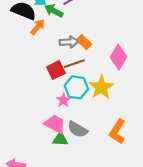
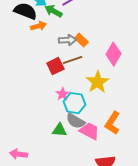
orange arrow: (38, 27) -> (38, 26), turned 35
cyan hexagon: (76, 87) -> (74, 103), moved
pink trapezoid: (55, 124) -> (89, 131), moved

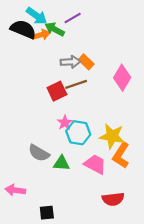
orange arrow: (38, 26) -> (41, 35), moved
yellow star: (97, 82) -> (112, 136), moved, turned -30
gray semicircle: (75, 121) -> (39, 153), moved

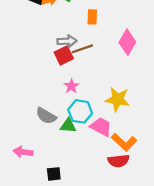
gray arrow: (70, 62) -> (67, 41), moved
orange rectangle: (86, 62) -> (92, 17), moved, turned 48
cyan hexagon: (78, 133) -> (80, 111), moved
orange L-shape: (121, 155) -> (124, 142), moved, turned -80

